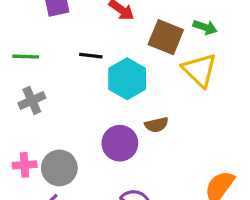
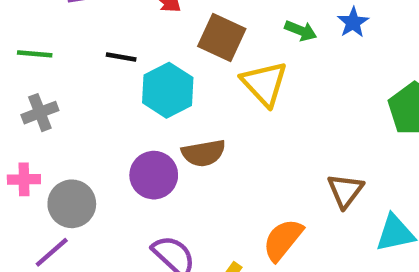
green arrow: (205, 27) -> (301, 31), moved
brown semicircle: (156, 125) -> (204, 153), size x1.4
pink cross: (25, 165) -> (24, 179), moved

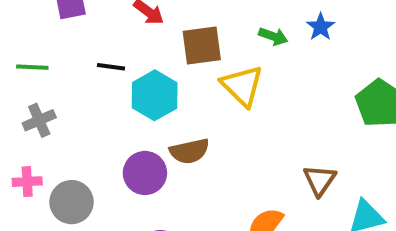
brown square: (222, 38) -> (202, 45), turned -30

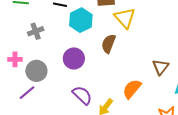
gray cross: (39, 120) -> (36, 31), moved
brown semicircle: (189, 151) -> (109, 44), moved, turned 120

